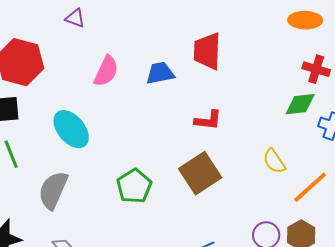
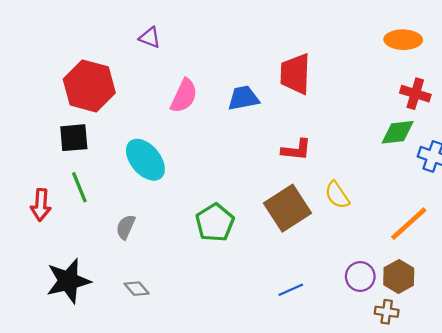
yellow semicircle: (274, 161) -> (337, 195), moved
gray semicircle: (53, 190) -> (126, 227), size x0.6

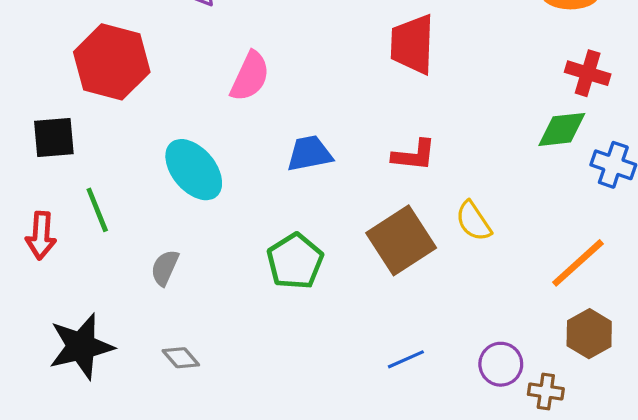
blue trapezoid: (243, 98) -> (309, 154), moved
black square: (74, 138) -> (54, 137), moved
purple circle: (360, 277) -> (501, 364), moved
brown hexagon: (399, 277) -> (589, 334), moved

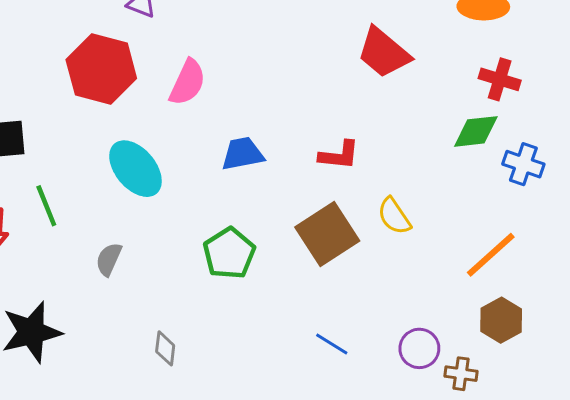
red trapezoid: (412, 44) -> (384, 53), moved, turned -52
red hexagon: (112, 62) -> (101, 69), moved
gray diamond: (181, 358) -> (165, 348), moved, turned 48
blue line: (406, 359) -> (332, 344), turned 56

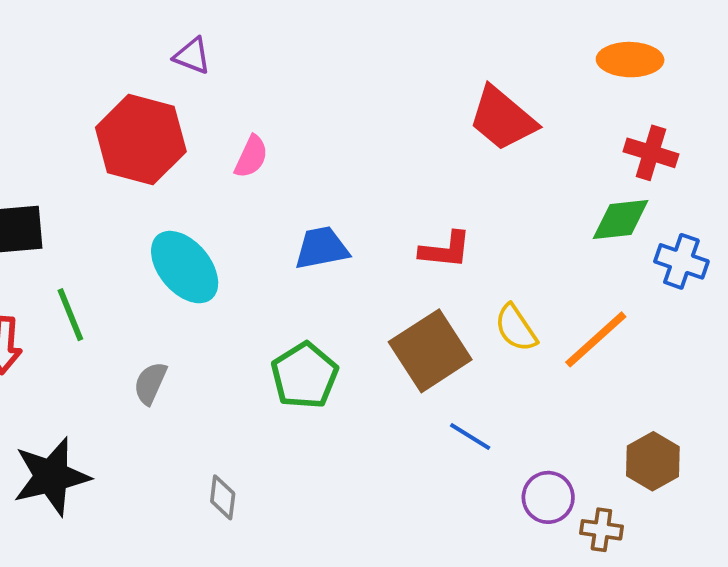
pink semicircle: (188, 82) -> (251, 157), size x0.7
orange line: (491, 255) -> (596, 339), moved
blue line: (332, 344) -> (470, 436), moved

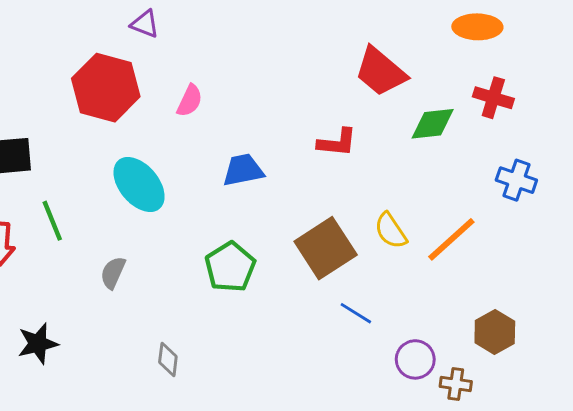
green diamond: (621, 219) -> (433, 124), moved
red L-shape: (445, 250) -> (337, 143), moved
black star: (51, 476) -> (38, 344), size x0.7

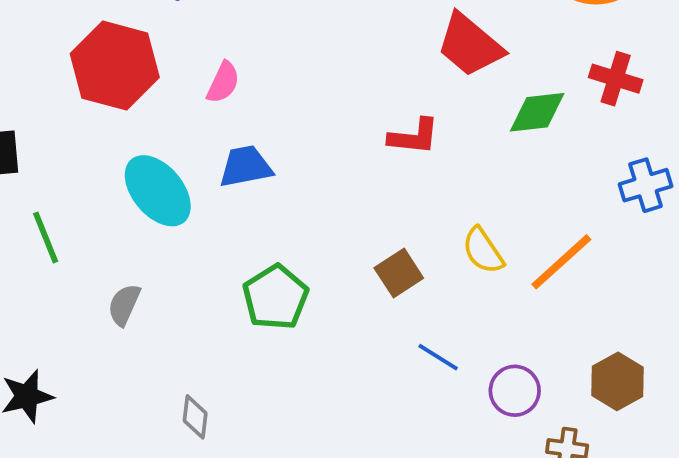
blue trapezoid: (243, 170) -> (246, 166), moved
blue cross: (516, 180) -> (646, 185), turned -36
brown square: (326, 248) -> (399, 273), size x0.6
purple circle: (415, 359) -> (515, 391), moved

